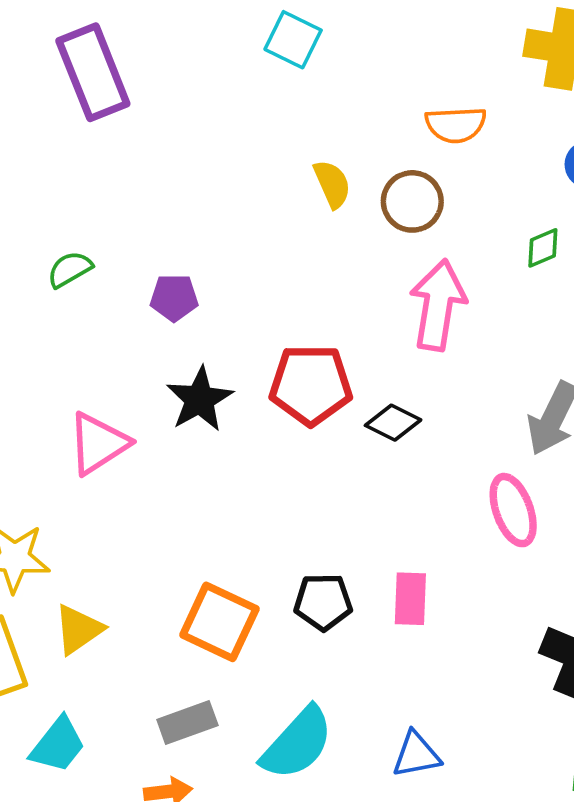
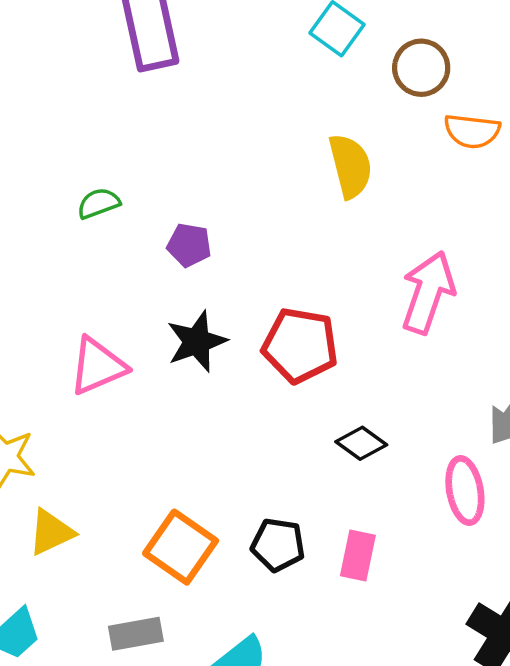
yellow semicircle: (332, 184) -> (350, 166), size x1.4
brown circle: (412, 201) -> (421, 68), moved
black diamond: (393, 423) -> (361, 443), moved

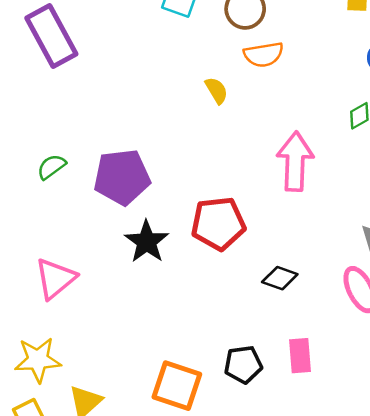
orange semicircle: (472, 131) -> (264, 55), moved
yellow semicircle: (350, 166) -> (217, 90), size x0.6
purple pentagon: (189, 245) -> (122, 177), size x1.8
pink triangle: (98, 366) -> (55, 279), moved

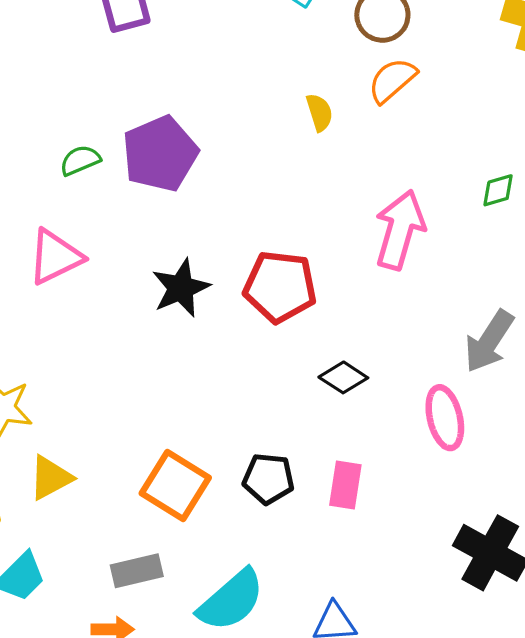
orange semicircle: (264, 55) -> (392, 80), turned 135
purple pentagon: (122, 177) -> (160, 154), moved, turned -30
pink triangle: (55, 279) -> (55, 257), moved

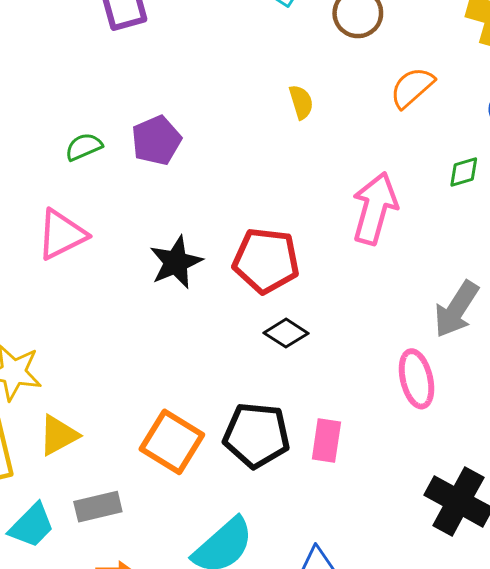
orange semicircle: (392, 80) -> (412, 87), moved
purple pentagon: (160, 154) -> (156, 140), size x0.7
black diamond: (343, 377) -> (286, 333), moved
black pentagon: (268, 479) -> (256, 435), size x1.4
gray rectangle: (137, 571) -> (98, 507), moved

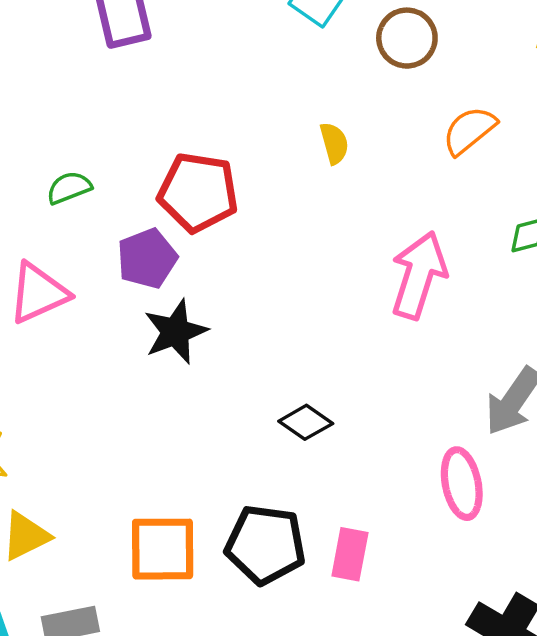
purple pentagon: (156, 140) -> (147, 258), moved
red pentagon: (266, 261) -> (198, 192), moved
orange square: (172, 442) -> (163, 549), turned -34

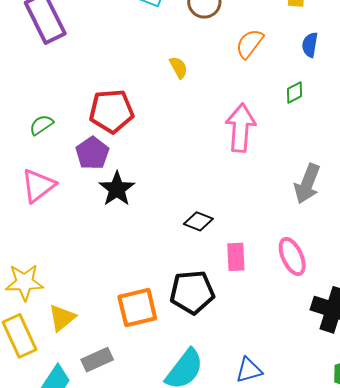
pink ellipse: (462, 484) -> (292, 256), moved
pink rectangle: (350, 554) -> (236, 257), moved

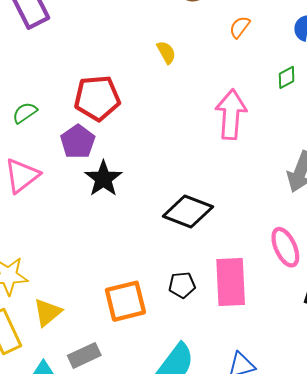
orange semicircle: (250, 44) -> (240, 27), size x0.7
black diamond: (198, 221) -> (188, 211), size x1.6
pink rectangle: (236, 257) -> (231, 282), moved, size x1.6
black pentagon: (192, 292) -> (182, 285), size x0.6

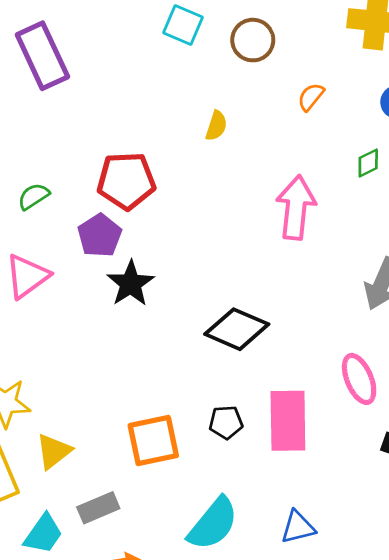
yellow semicircle: (166, 52) -> (216, 126), turned 45

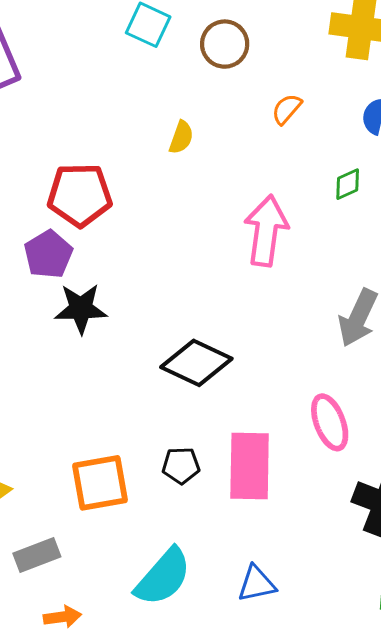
black star: (131, 284) -> (81, 309), turned 30

